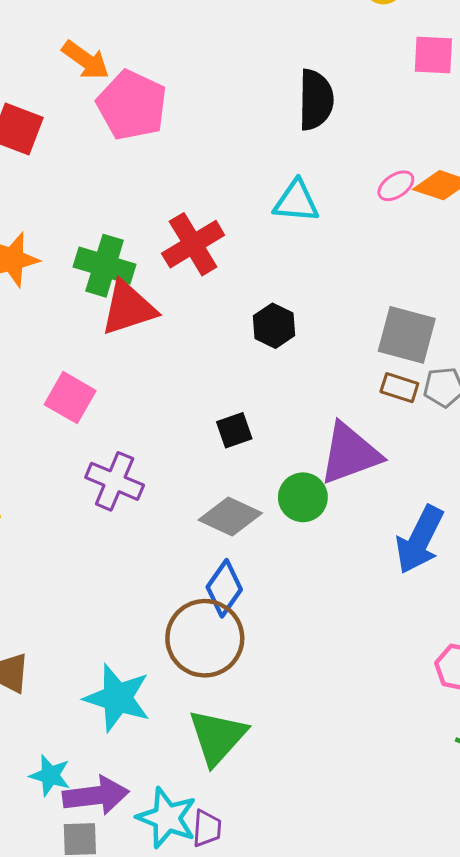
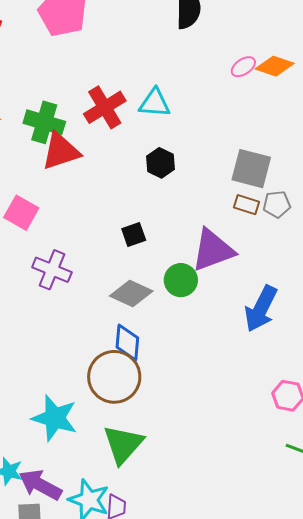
cyan triangle: (296, 201) -> (155, 103), moved
blue diamond: (224, 588) -> (127, 343), turned -30
purple arrow: (96, 796) -> (40, 485), turned -144

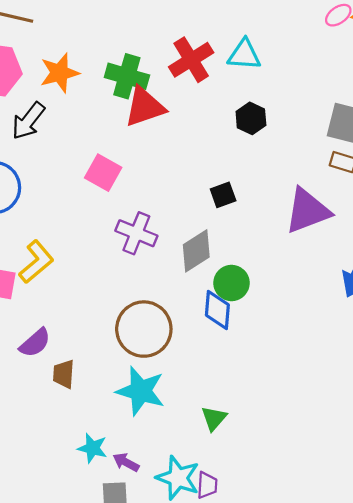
green circle: (181, 280) -> (231, 283), moved
gray diamond: (131, 293) -> (196, 251), moved, turned -57
brown circle: (114, 377) -> (144, 329), moved
green triangle: (123, 444) -> (214, 418), size x0.6
purple arrow: (40, 485) -> (126, 462), size x0.6

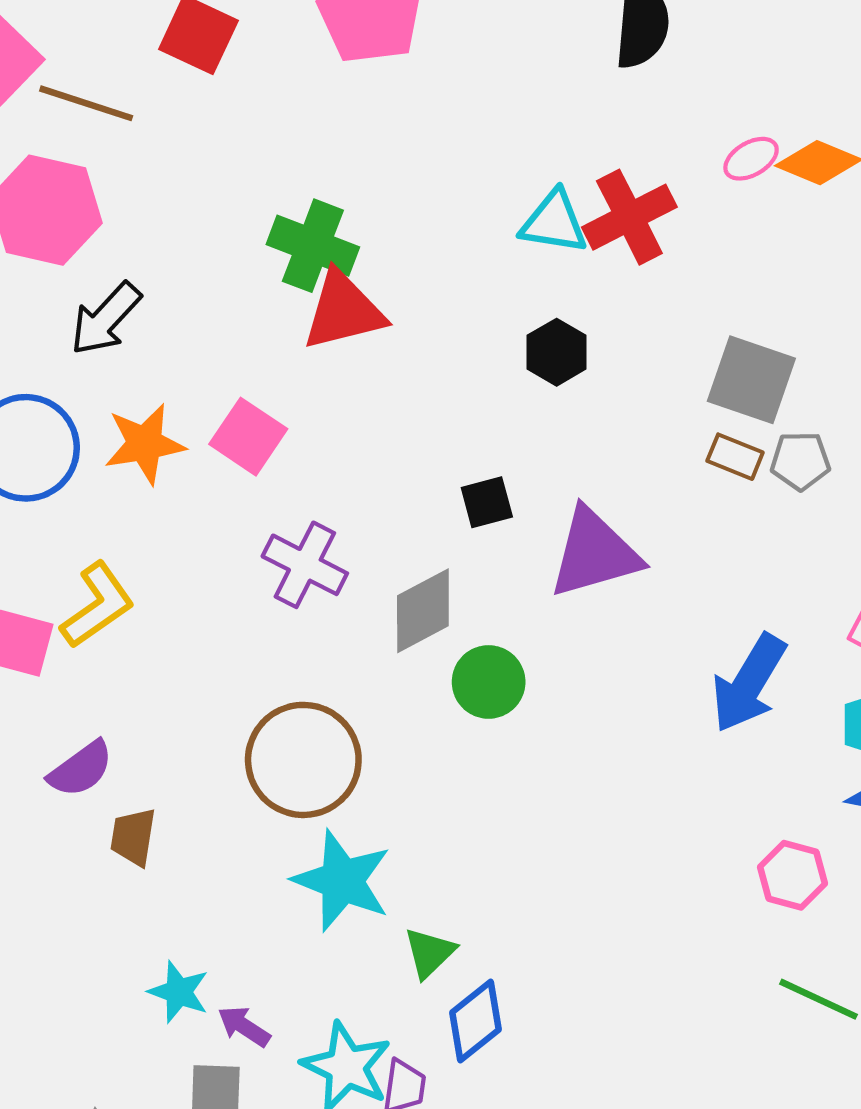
red cross: (191, 60) -> (629, 217), moved
orange star: (60, 73) -> (145, 444), moved
purple triangle: (307, 211) -> (594, 553), moved
blue diamond: (217, 310) -> (475, 1021), moved, turned 42
cyan star: (141, 391) -> (342, 881), moved

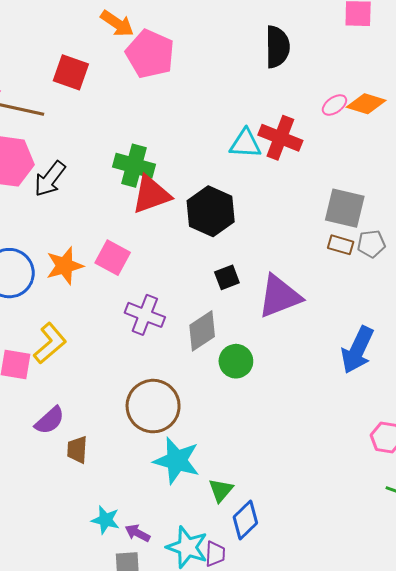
red cross: (629, 217) -> (280, 138), turned -36
black arrow: (106, 319) -> (50, 179), moved
black hexagon: (557, 352) -> (211, 211), moved, size x1.6

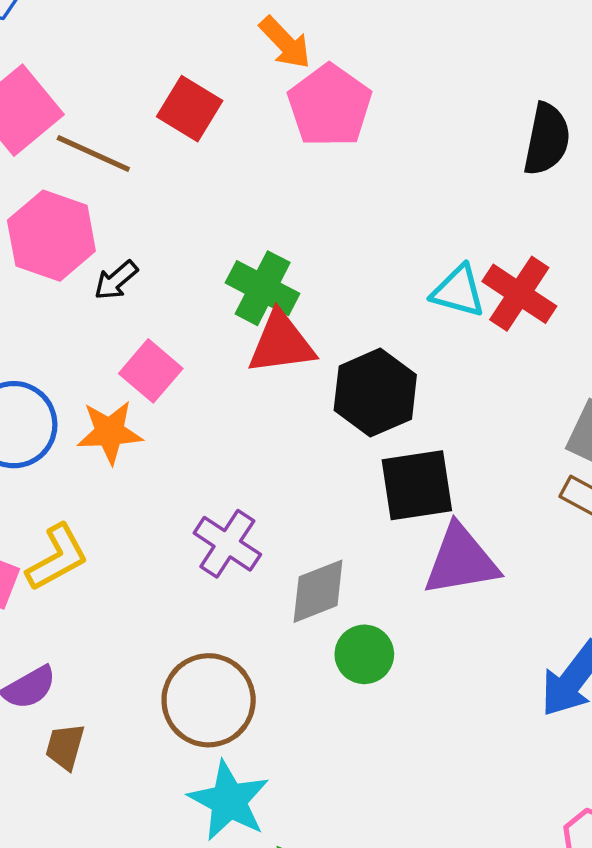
black arrow: (50, 179) -> (116, 280), size x0.7
pink square: (113, 258) -> (151, 371), moved
black square: (227, 277) -> (417, 485), moved, size x1.8

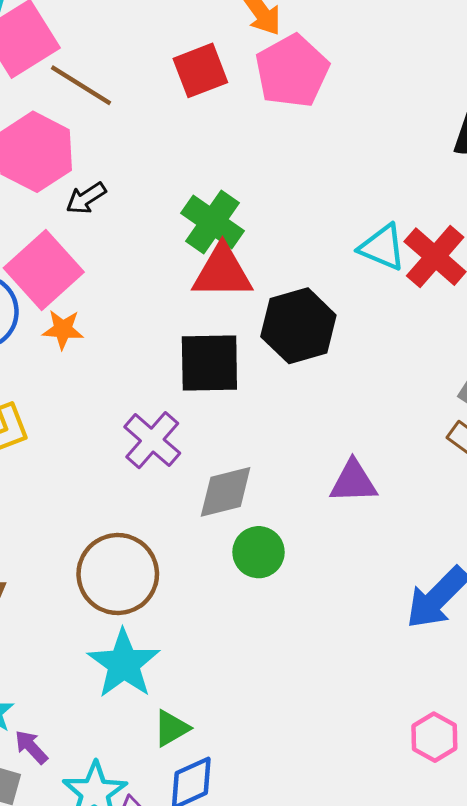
red square: (190, 109) -> (200, 70), moved, turned 30
pink square: (151, 371) -> (44, 270), moved, size x1.4
orange star: (110, 432) -> (63, 329), size x0.7
black square: (417, 485) -> (209, 363), moved
purple triangle: (461, 560) -> (353, 482), size x0.7

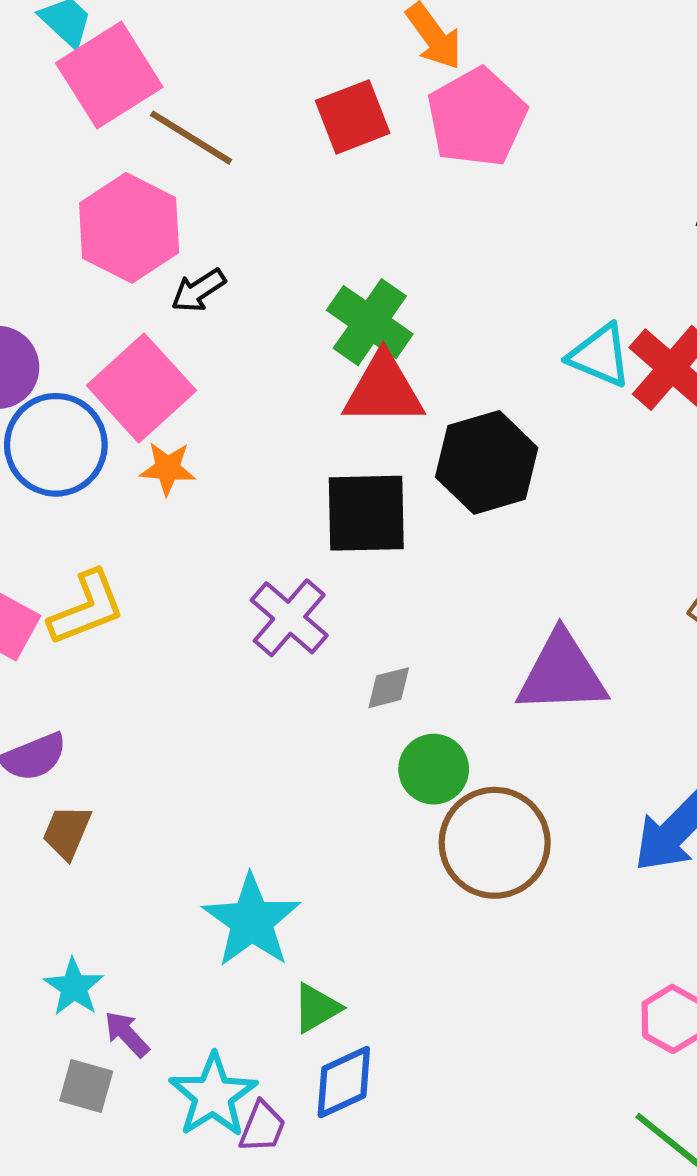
purple triangle: (353, 482) -> (562, 673), size x1.4
gray diamond: (226, 492) -> (389, 688), size x0.6
brown circle: (118, 574) -> (495, 843), moved

